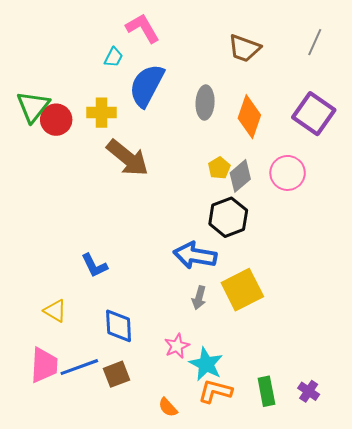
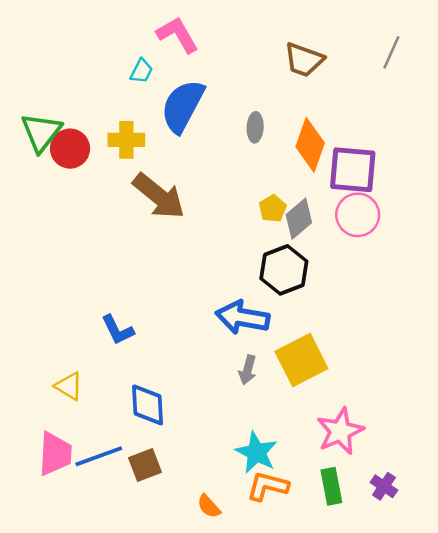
gray ellipse: (205, 103) -> (255, 127), size x0.7
purple square: (314, 114) -> (353, 170), moved, turned -30
pink star: (177, 346) -> (340, 431), moved, size x1.5

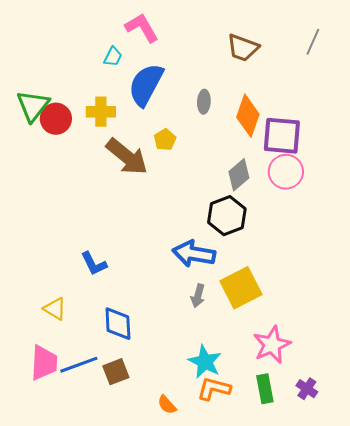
yellow pentagon: (273, 209) -> (165, 140), moved

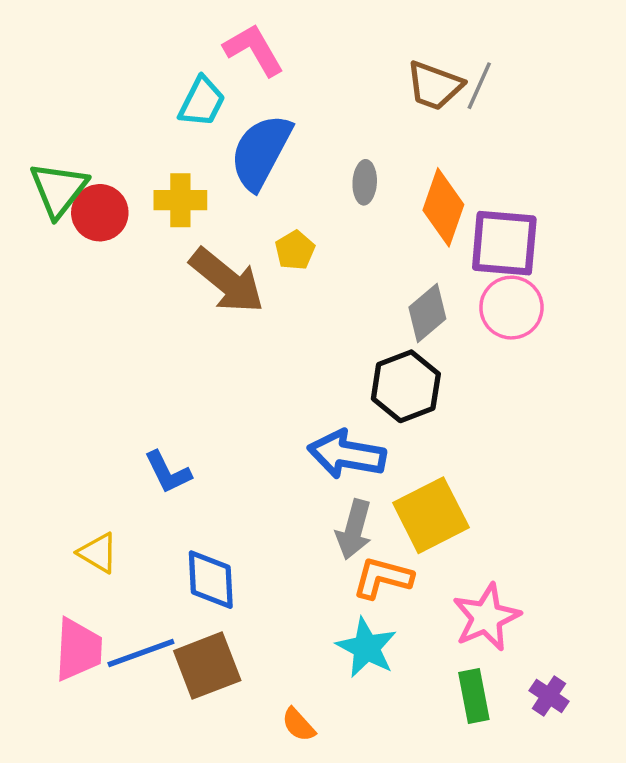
gray line: (313, 42) -> (479, 86), moved
cyan trapezoid: (113, 57) -> (202, 102), size x1.4
gray arrow: (198, 296) -> (354, 530), size x1.4
brown square: (116, 372) -> (207, 666), size x1.4
orange L-shape: (214, 389) -> (383, 578), moved

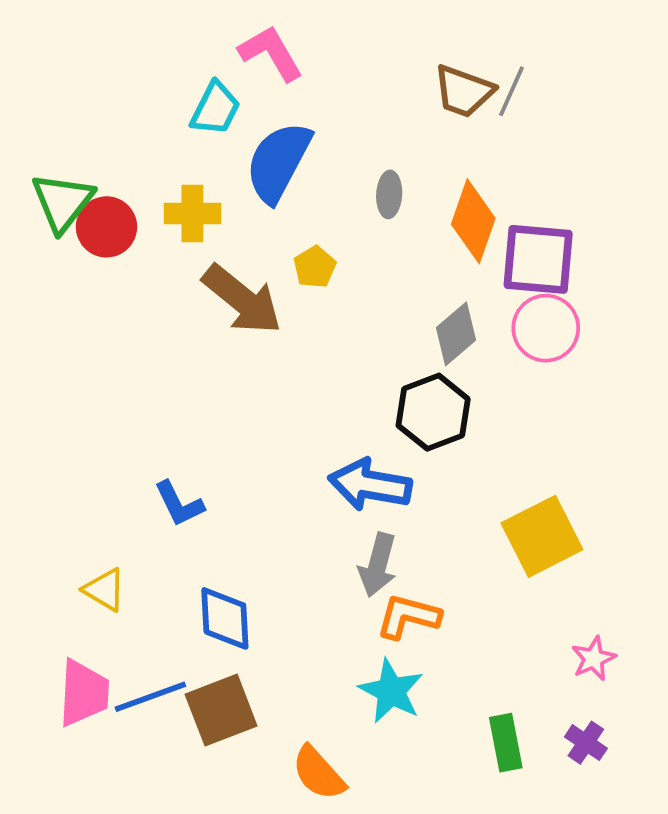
yellow square: (431, 515) -> (542, 536), moved
pink star: (486, 617) -> (594, 659), moved, size x0.6
orange semicircle: (298, 725) -> (318, 773), size x1.5

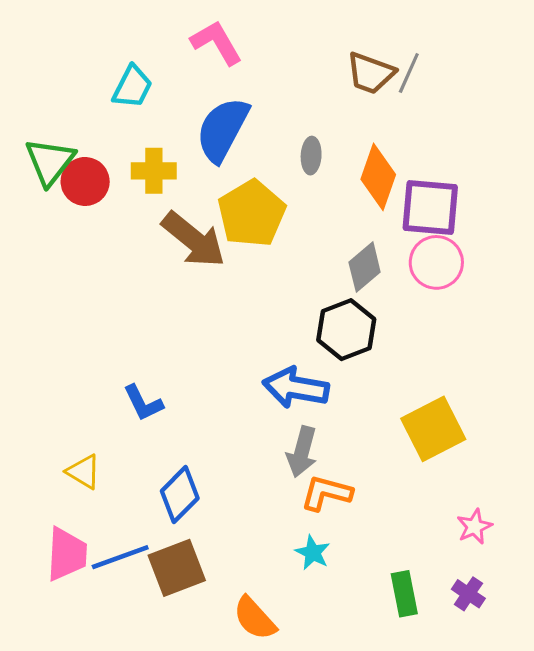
cyan trapezoid: (215, 108) -> (132, 87), moved
yellow pentagon: (315, 267) -> (252, 214), size x2.0
blue diamond: (225, 618) -> (180, 495), turned 48
cyan star: (391, 691) -> (313, 553), size x0.7

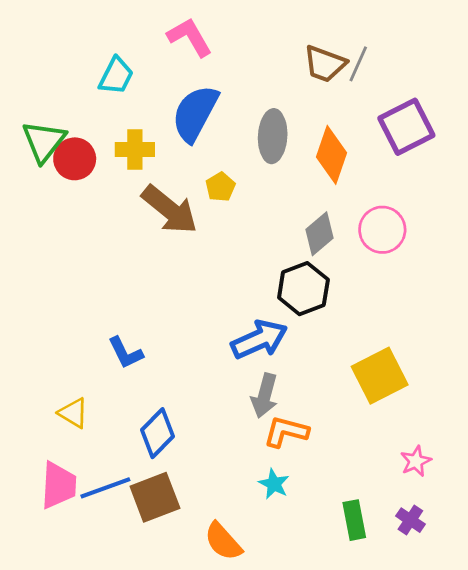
gray ellipse: (311, 156) -> (273, 136), size x1.6
purple square: (430, 207) -> (406, 127), moved, turned -32
yellow pentagon: (252, 214) -> (220, 187), size x0.5
blue arrow: (296, 388) -> (259, 339), turned 146

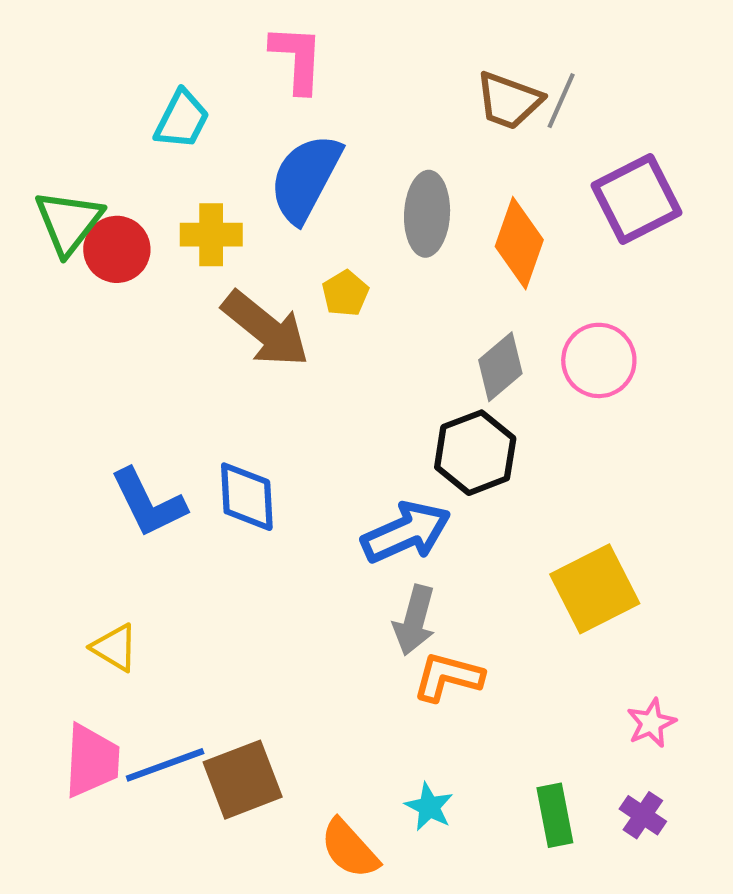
pink L-shape: (190, 37) -> (297, 59), turned 33
blue L-shape: (125, 353) -> (148, 503), moved, size x1.4
blue diamond: (158, 433) -> (247, 497), moved, turned -48
cyan star: (274, 484) -> (429, 807), moved

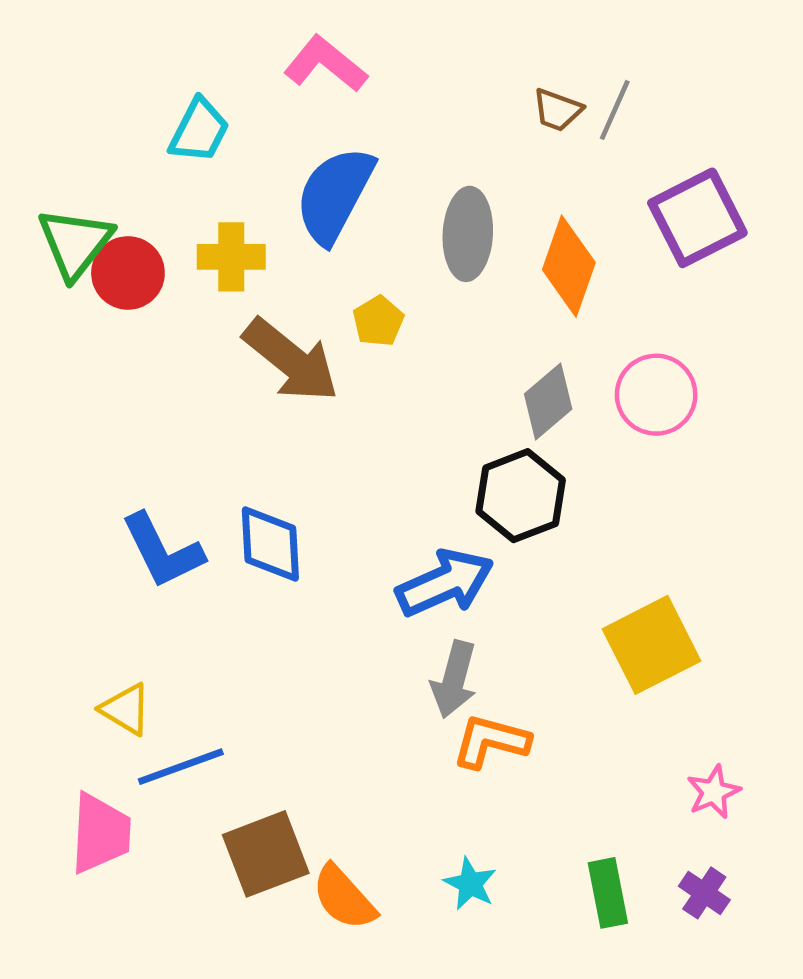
pink L-shape: (297, 59) -> (325, 64), turned -54
brown trapezoid: (509, 101) -> (557, 110), size x0.7
blue line: (165, 765) -> (181, 767), moved
orange semicircle: (349, 849) -> (344, 898), moved

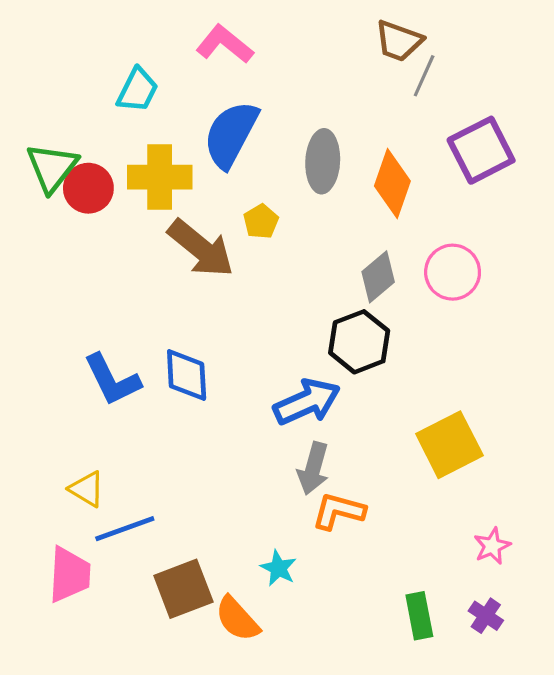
brown trapezoid: (557, 110) -> (399, 41), moved, size x1.4
yellow cross: (231, 257) -> (160, 177), size x1.4
cyan star: (470, 884) -> (278, 568), moved

